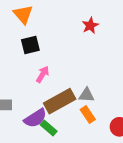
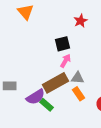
black square: (30, 45) -> (63, 44), moved
pink arrow: (43, 74) -> (66, 61), moved

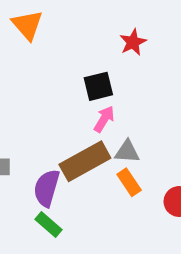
purple semicircle: (36, 97) -> (47, 188), turned 138
green rectangle: (47, 105) -> (48, 225), moved

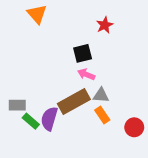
pink arrow: (104, 119) -> (86, 74), turned -98
green rectangle: (48, 225) -> (31, 121), moved

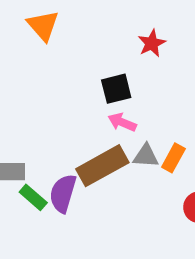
orange rectangle: (102, 115) -> (173, 158), moved, turned 63

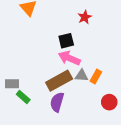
pink arrow: (122, 122) -> (69, 58), size x1.5
purple semicircle: (63, 193) -> (57, 102), moved

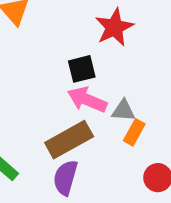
red star: (85, 17) -> (114, 27), size x1.5
gray triangle: (82, 75) -> (123, 111), moved

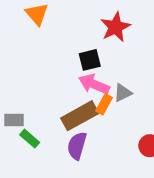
gray triangle: (123, 111) -> (123, 93), turned -30
orange rectangle: (134, 132) -> (104, 104), moved

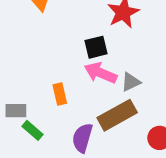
orange rectangle: (104, 104) -> (60, 94), moved, turned -42
brown rectangle: (80, 116) -> (117, 115), moved

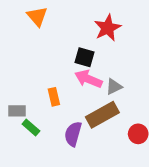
black square: (96, 47) -> (85, 57), turned 30

